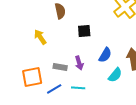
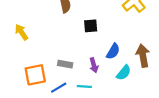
yellow arrow: (40, 37) -> (21, 32), moved
purple arrow: (79, 63) -> (94, 65), moved

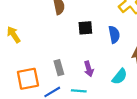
blue semicircle: (113, 51) -> (114, 35), moved, turned -42
gray rectangle: (65, 64) -> (59, 68), turned 64

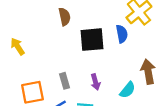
black square: (85, 28) -> (92, 40), size x1.6
blue semicircle: (114, 35) -> (122, 34), moved

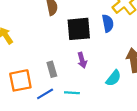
purple arrow: (95, 82) -> (82, 60), moved

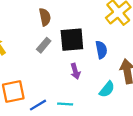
blue semicircle: (108, 23) -> (101, 50), moved
gray rectangle: (52, 69) -> (44, 45), moved, turned 56

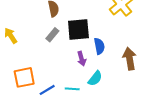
blue semicircle: (101, 50) -> (99, 46), moved
cyan semicircle: (107, 89) -> (95, 78), moved

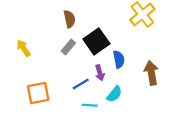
black square: (78, 29) -> (96, 41), turned -30
blue line: (47, 90) -> (81, 84), moved

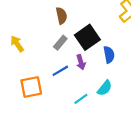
purple arrow: (100, 73) -> (81, 62), moved
blue line: (81, 84) -> (60, 71), moved
cyan line: (90, 105) -> (81, 99), turned -40

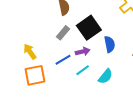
yellow arrow: (17, 44) -> (30, 52), moved
purple arrow: (81, 62) -> (83, 52), turned -88
cyan line: (81, 99) -> (83, 70), moved

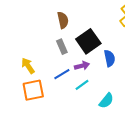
gray rectangle: (63, 33) -> (62, 47), turned -64
cyan semicircle: (105, 76) -> (106, 101), moved

